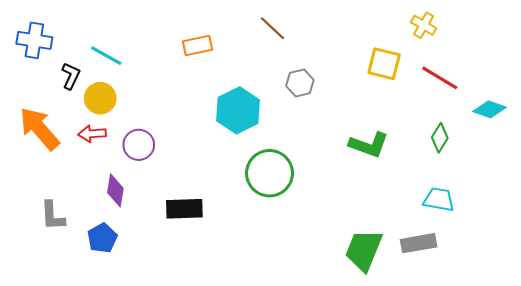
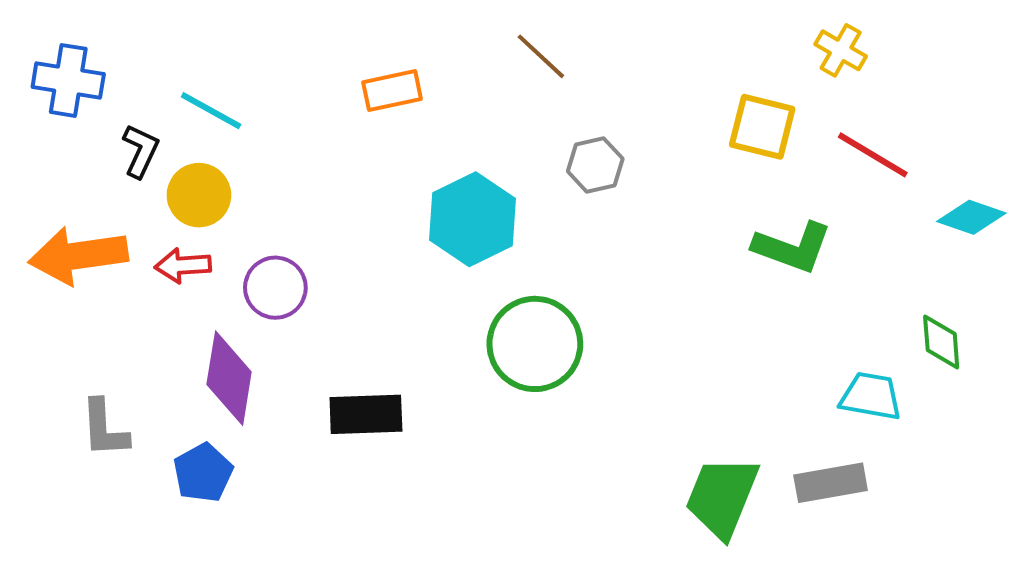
orange arrow: (39, 129) -> (78, 255), turned -57
green diamond: (440, 138) -> (941, 342), moved, turned -36
green L-shape: (369, 145) -> (792, 247), moved
purple diamond: (115, 190) -> (229, 378), size x1.4

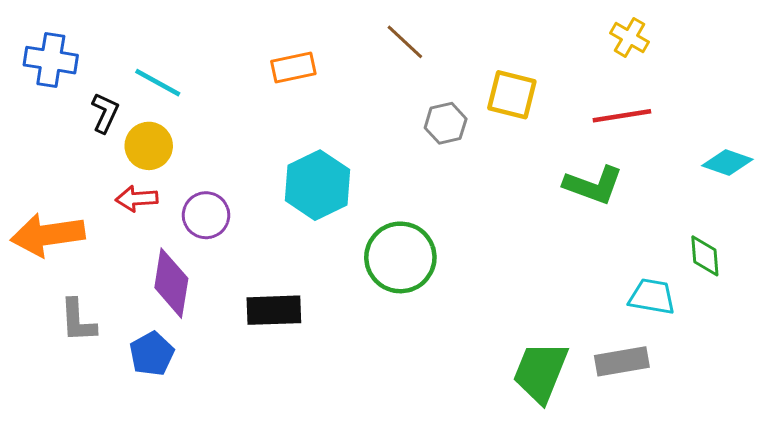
yellow square: (762, 127) -> (512, 95), moved
red line: (873, 155) -> (622, 116), moved, turned -40
cyan hexagon: (473, 219) -> (318, 185), moved
orange arrow: (78, 255) -> (48, 235), moved

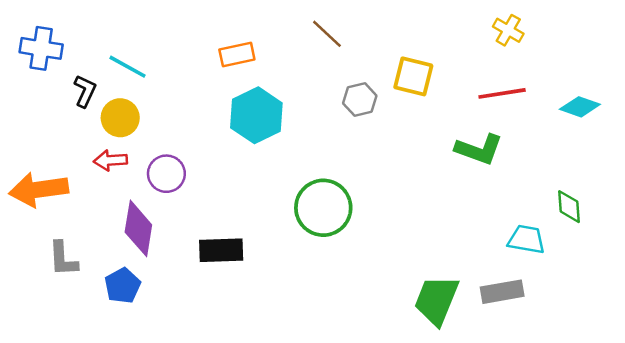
cyan diamond: (727, 162) -> (580, 107), moved
cyan hexagon: (318, 185) -> (256, 115), moved

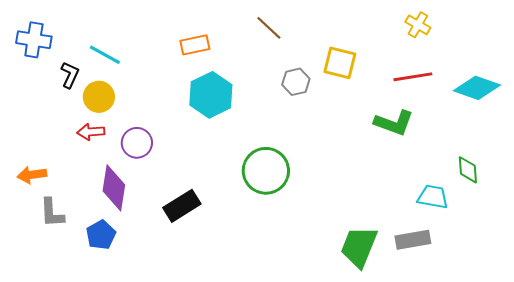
cyan diamond: (580, 107) -> (477, 88), size x1.4
orange arrow: (39, 190) -> (32, 175), moved, size x0.6
black rectangle: (221, 250) -> (182, 206), turned -30

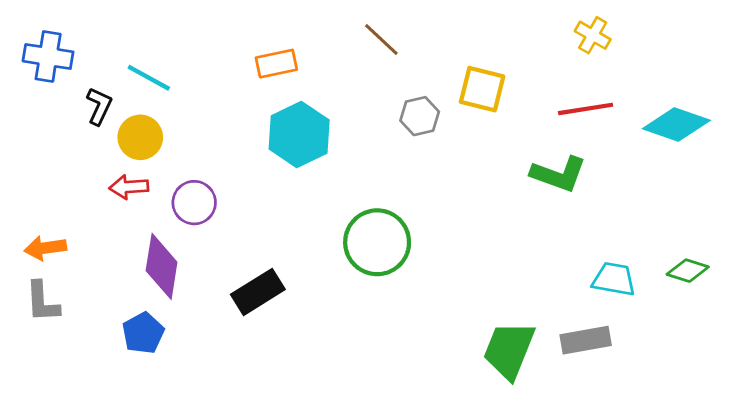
green diamond: (468, 170) -> (688, 271), moved, turned -68
gray L-shape: (52, 213) -> (42, 302), moved

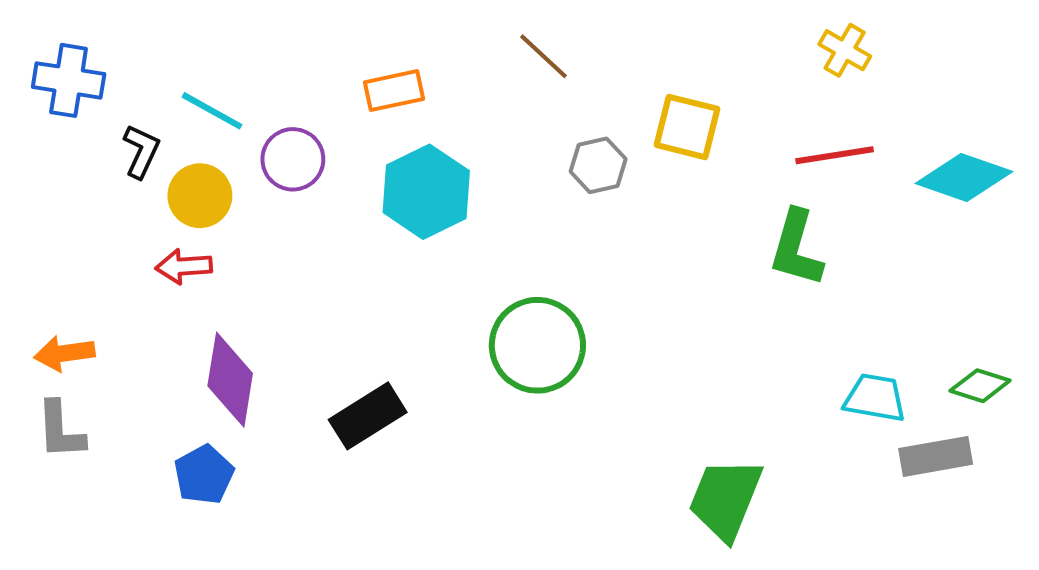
green L-shape: (559, 174) -> (796, 248), turned 86
purple circle: (194, 203) -> (293, 159), moved
gray rectangle: (586, 340) -> (936, 456), moved

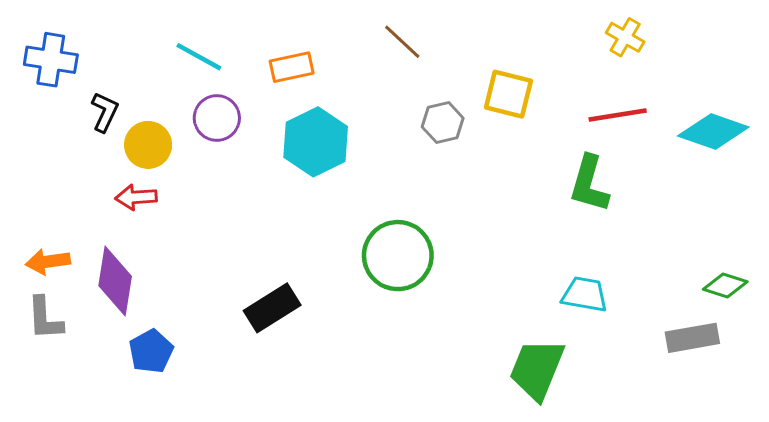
cyan line: (212, 111) -> (199, 57), moved
purple diamond: (230, 380) -> (115, 281), moved
cyan trapezoid: (875, 398) -> (585, 294), moved

